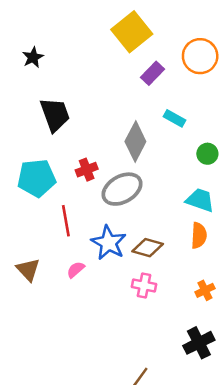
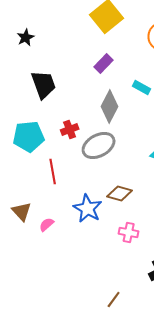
purple rectangle: (153, 73) -> (104, 64), moved
blue star: (109, 243) -> (88, 208), moved
pink semicircle: (76, 270) -> (47, 224), moved
pink cross: (144, 285) -> (129, 232), moved

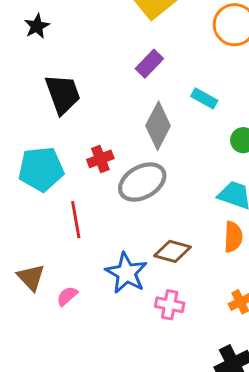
pink cross: (129, 232) -> (170, 305), moved

